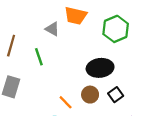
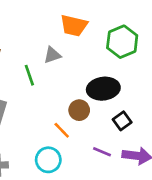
gray triangle: (52, 29) -> (52, 55), moved, turned -48
brown circle: (90, 95) -> (79, 110), moved

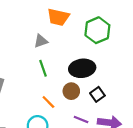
green line: (29, 75) -> (43, 68), moved
brown circle: (79, 110) -> (71, 91), moved

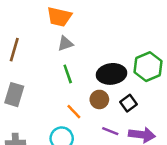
orange trapezoid: (58, 17) -> (59, 17), moved
green hexagon: (97, 30) -> (148, 67), moved

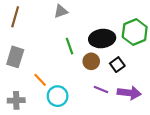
green line: (68, 74) -> (69, 46), moved
orange line: (74, 112) -> (40, 80), moved

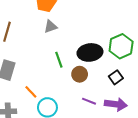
black square: (117, 65) -> (116, 77), moved

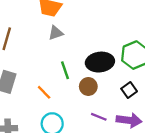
orange line: (31, 92) -> (44, 92), moved

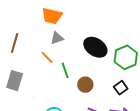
black ellipse: (100, 62) -> (95, 47), moved, turned 40
orange line: (44, 92) -> (47, 57), moved

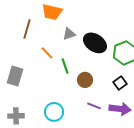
gray triangle: (57, 38) -> (69, 34), moved
brown line: (15, 43) -> (27, 29), moved

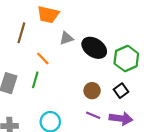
green line: (65, 66) -> (35, 80), moved, turned 35
brown circle: (85, 80) -> (92, 91), moved

